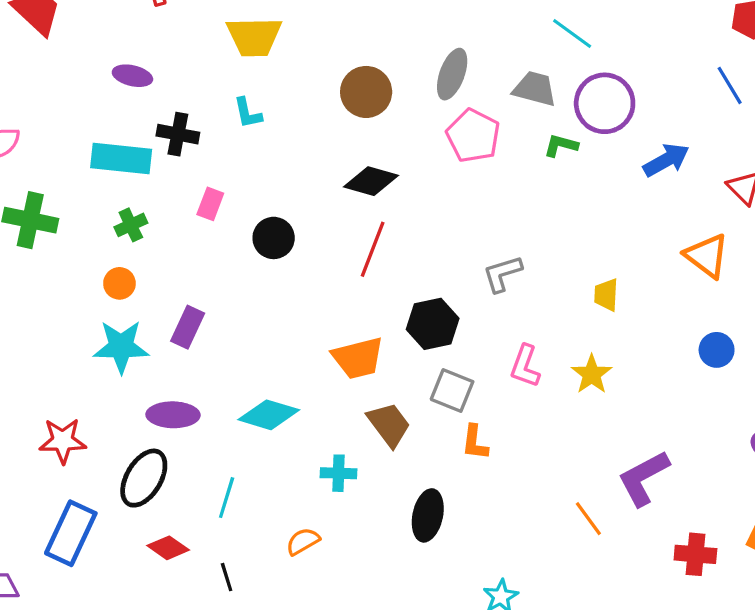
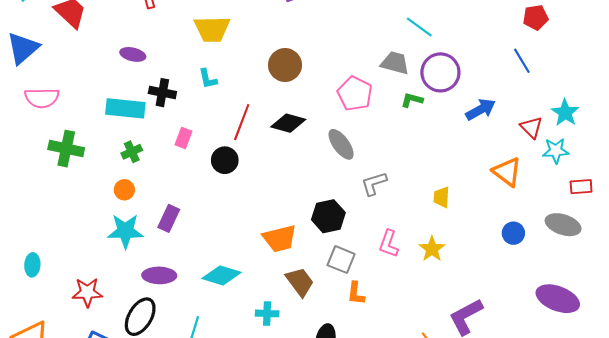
gray ellipse: (452, 74) -> (341, 144), moved, turned -56
red line: (373, 249) -> (242, 122), moved

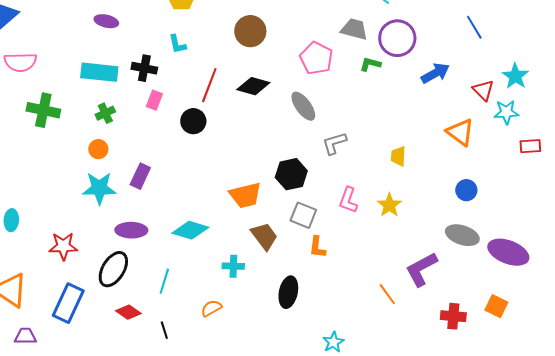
black cross: (162, 93) -> (144, 68), moved
gray ellipse: (563, 225) -> (462, 235), moved

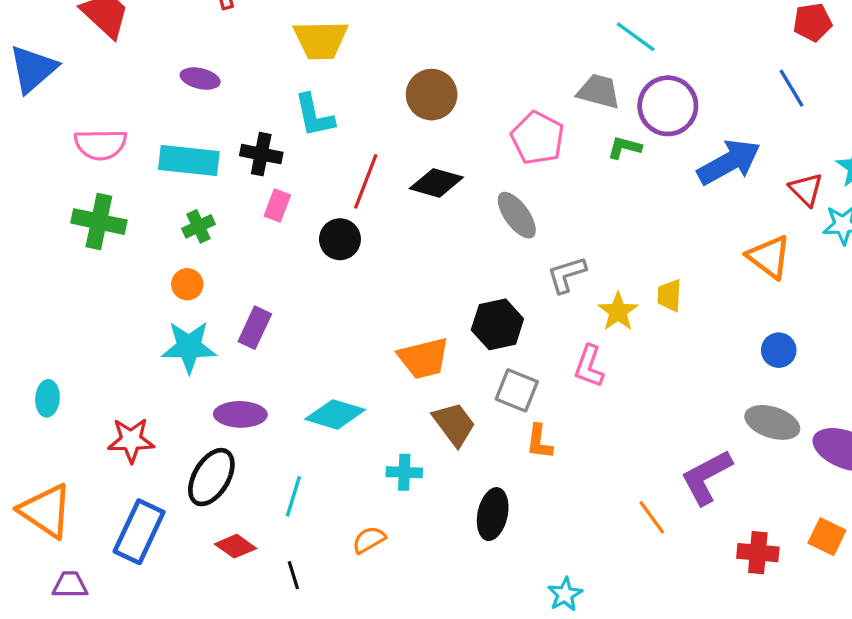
cyan L-shape: (177, 44) -> (314, 115), size x1.4
pink semicircle: (20, 62) -> (100, 144), moved
blue arrow: (435, 73) -> (729, 162), size x1.4
yellow star: (389, 205) -> (618, 312), moved

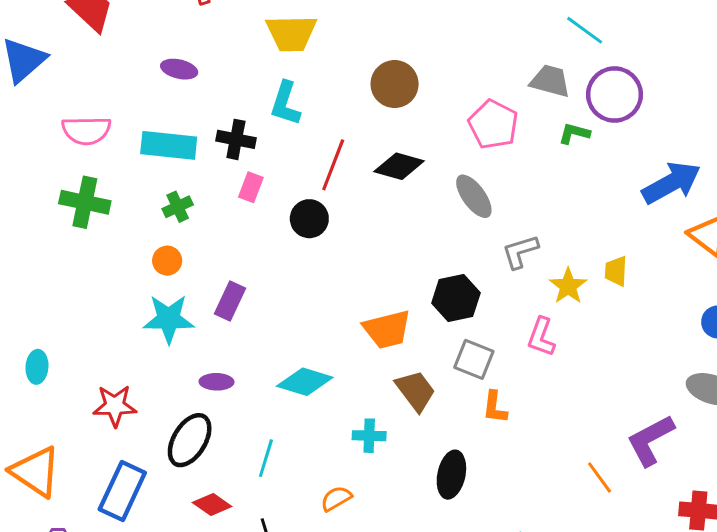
cyan L-shape: (314, 115) -> (285, 103), turned 30
blue arrow: (729, 162) -> (671, 183), moved
purple ellipse: (240, 414) -> (217, 382), size x0.7

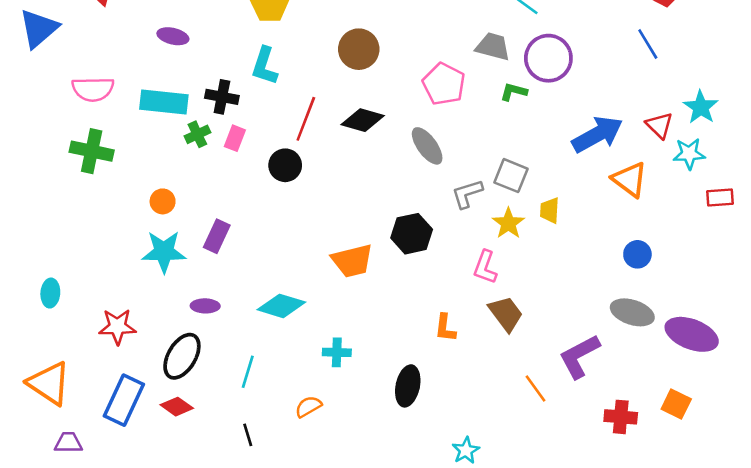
green cross: (178, 207) -> (197, 134), moved
gray square: (474, 359) -> (511, 176), moved
brown trapezoid: (416, 391) -> (506, 314), moved
red diamond: (212, 504) -> (177, 407), moved

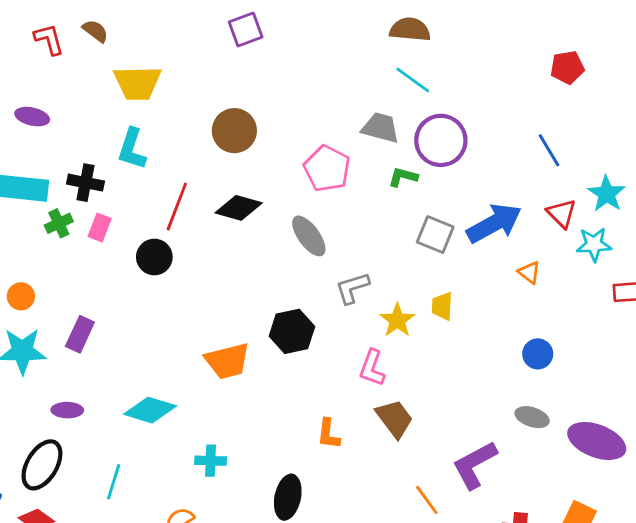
blue line: (648, 44) -> (549, 150), moved
gray square: (511, 176) -> (435, 235), moved
orange triangle: (630, 179) -> (529, 272), size x0.6
gray ellipse: (632, 312) -> (532, 417), size x0.7

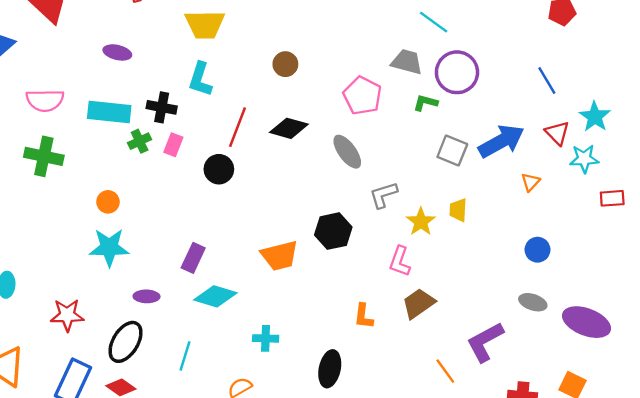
brown circle: (234, 131) -> (285, 64), size x0.7
orange triangle: (529, 272) -> (530, 182), turned 36
purple rectangle: (80, 334) -> (193, 258), moved
brown trapezoid: (394, 419) -> (418, 303), turned -88

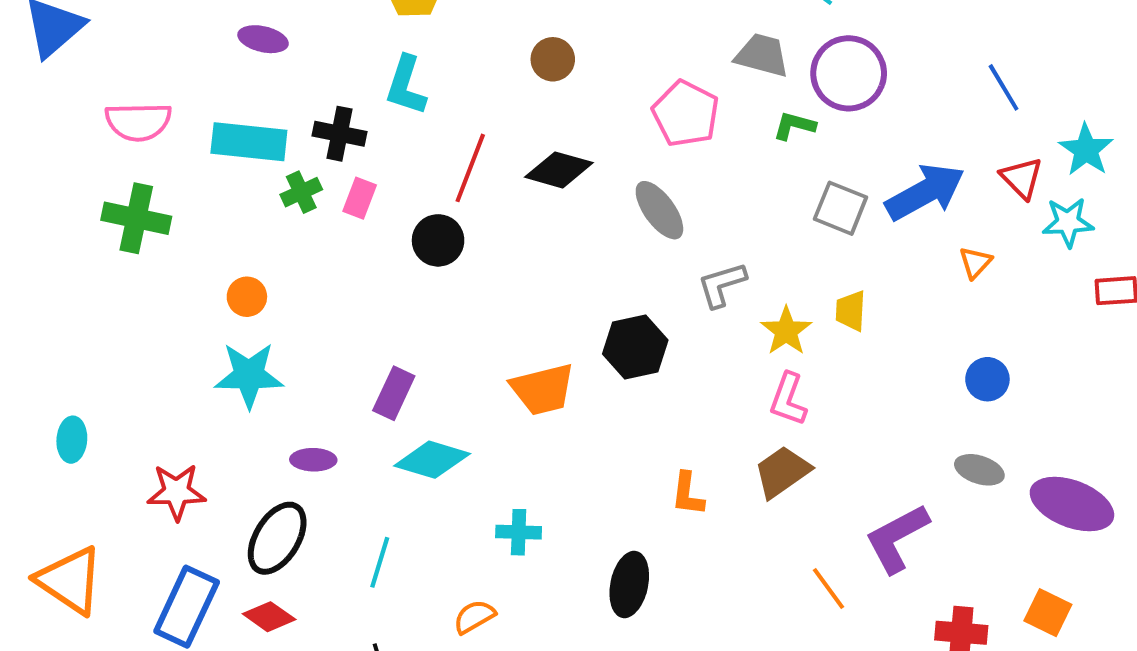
pink L-shape: (400, 261) -> (788, 399), moved

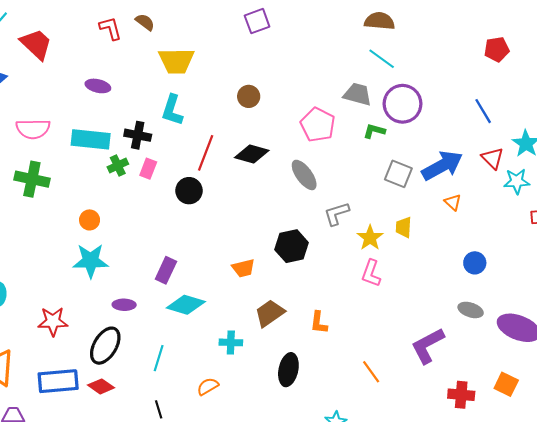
orange triangle: (975, 263) -> (453, 202), moved, turned -30
orange trapezoid: (543, 389) -> (243, 268), size x0.7
brown trapezoid: (782, 472) -> (270, 313), moved
orange line: (828, 589) -> (371, 372), moved
blue rectangle: (187, 607) -> (58, 381), turned 60

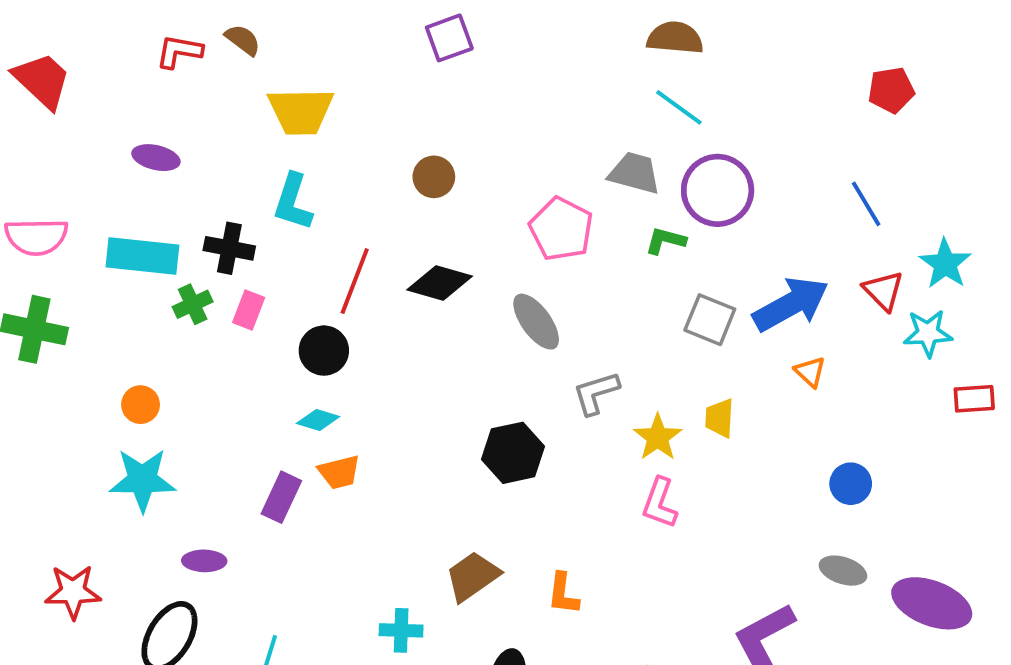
red L-shape: (110, 28) -> (179, 51), turned -65
orange trapezoid: (243, 268) -> (339, 472), moved
cyan diamond: (186, 305) -> (318, 420), moved, size x0.6

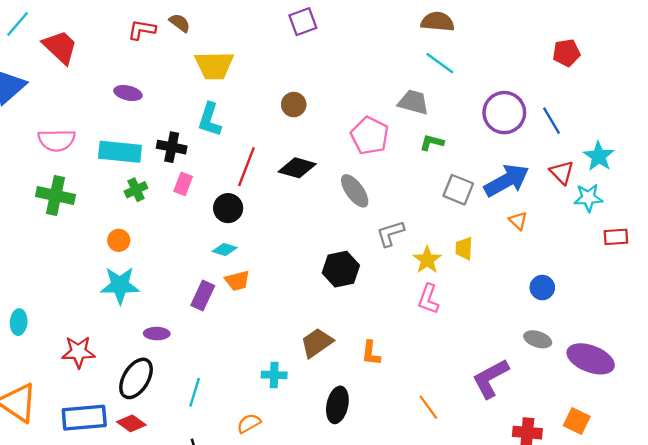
purple circle: (718, 190) -> (504, 113), moved
green cross: (193, 304) -> (136, 190), moved

